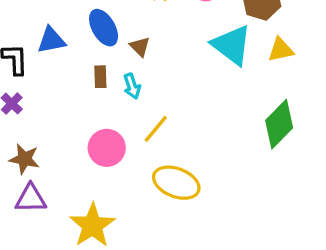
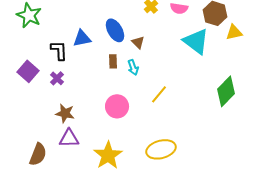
yellow triangle: (281, 50) -> (234, 32), moved
yellow line: (156, 129) -> (159, 94), moved
yellow ellipse: (176, 183) -> (161, 149), moved, turned -36

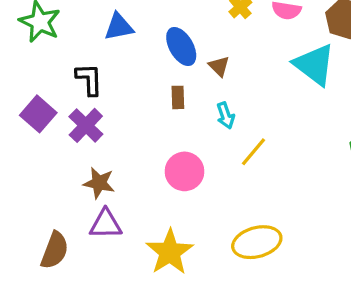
blue triangle: (82, 38) -> (119, 27), moved
cyan arrow: (133, 67) -> (226, 116), moved
purple cross: (57, 78) -> (86, 125), size x1.5

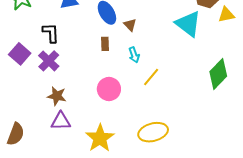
brown semicircle: (55, 250) -> (16, 134), moved

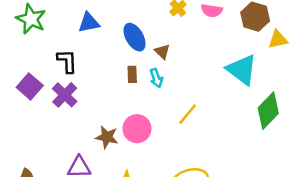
cyan triangle: (188, 24) -> (242, 70), moved
cyan arrow: (134, 55) -> (156, 78), moved
brown star: (57, 96) -> (107, 137), moved

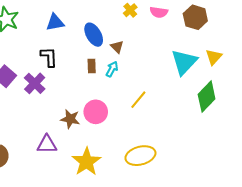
yellow triangle: (278, 39) -> (214, 57), moved, turned -36
black L-shape: (67, 61) -> (49, 57), moved
cyan triangle: (242, 70) -> (184, 62), turned 36
cyan arrow: (156, 78) -> (112, 69), turned -133

